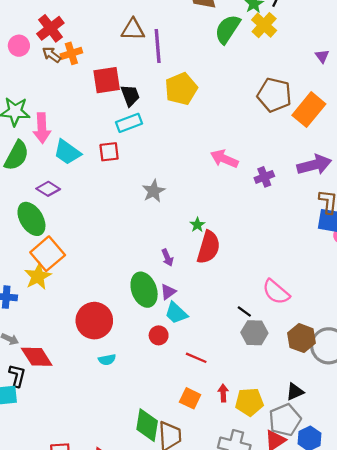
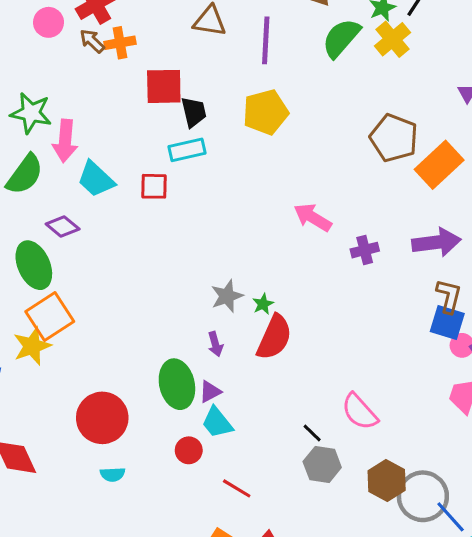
purple line: (158, 46) -> (266, 40), moved
gray star: (154, 191) -> (227, 296), moved

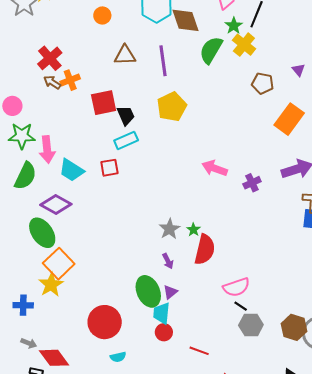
pink circle: (49, 22) -> (12, 106), moved
brown pentagon: (394, 138) -> (263, 83), moved, size x0.7
purple diamond: (63, 226) -> (56, 205), size x1.4
pink semicircle: (360, 412) -> (236, 287), moved, turned -56
cyan trapezoid: (217, 423) -> (162, 313), moved, turned 55

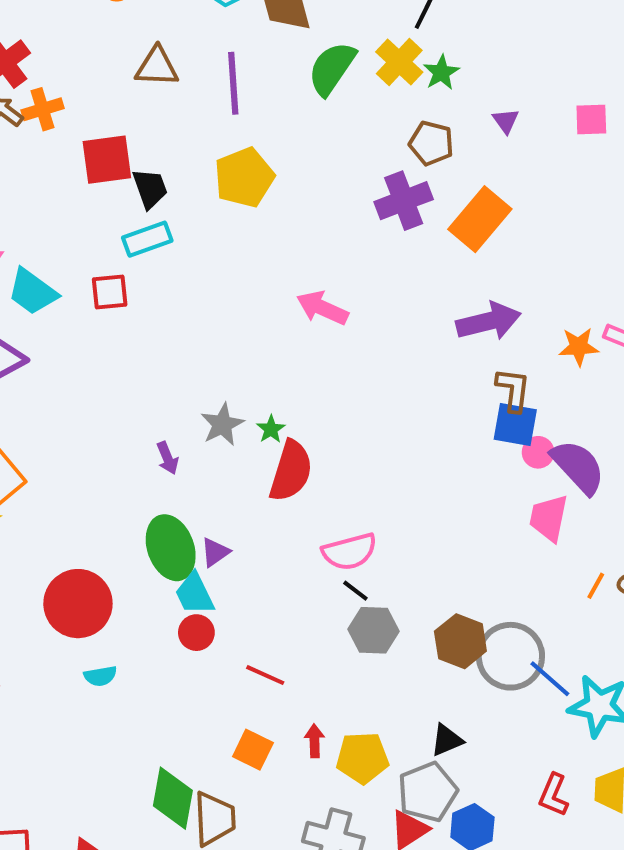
green star: (234, 26) -> (441, 72), moved
purple cross: (252, 183) -> (404, 201), moved, size x1.5
purple arrow: (168, 261) -> (168, 458), moved
cyan trapezoid: (162, 313) -> (195, 594), turned -35

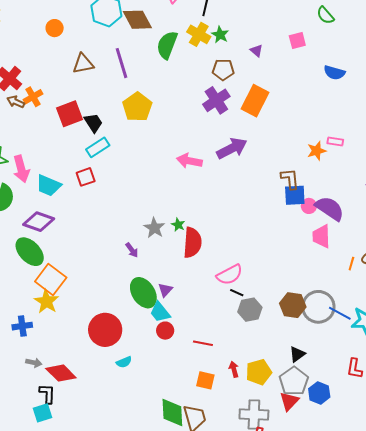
purple arrow: (488, 321) -> (232, 148), moved

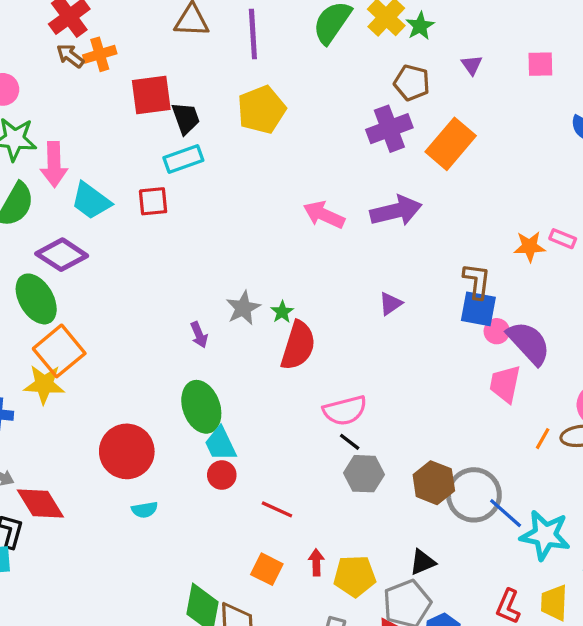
purple triangle: (165, 290) -> (391, 304), moved
yellow star: (46, 302) -> (44, 384), turned 30

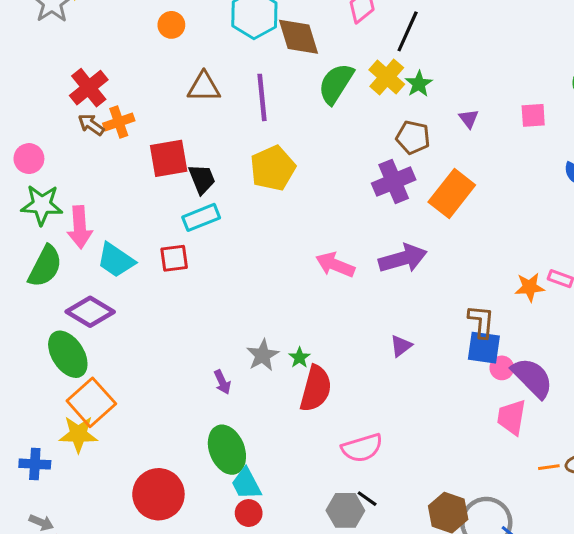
orange line: (543, 439) -> (549, 467), turned 55
black line: (350, 442) -> (367, 499), moved
gray hexagon: (364, 474) -> (345, 510), moved

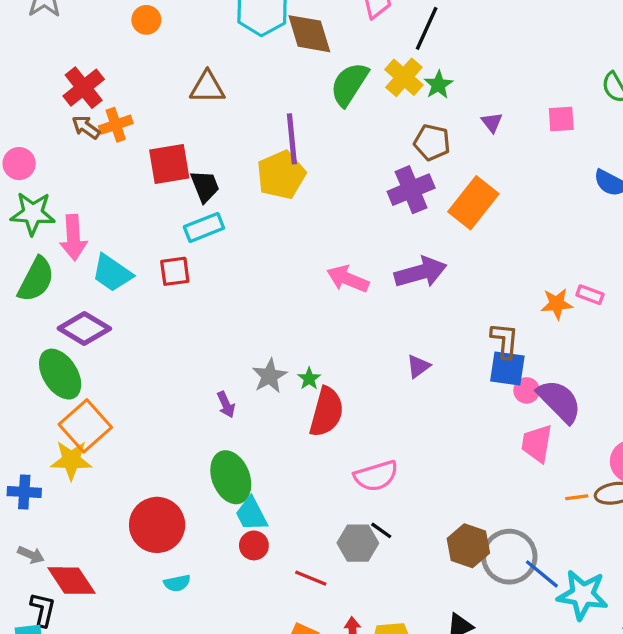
orange circle: (171, 25) -> (146, 20), moved
purple line: (262, 97) -> (292, 139), moved

